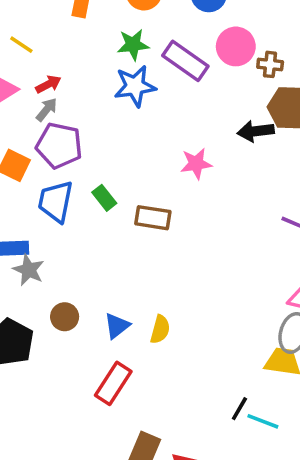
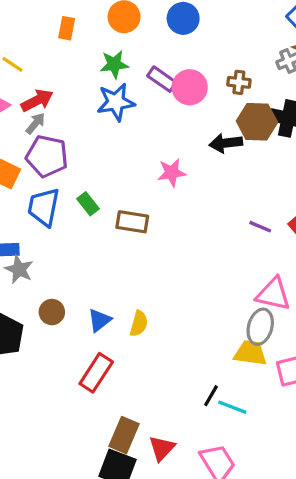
pink circle: (236, 46) -> (190, 87), moved
purple rectangle: (185, 61) -> (162, 79), size x0.7
red arrow: (48, 84) -> (37, 100), size x1.4

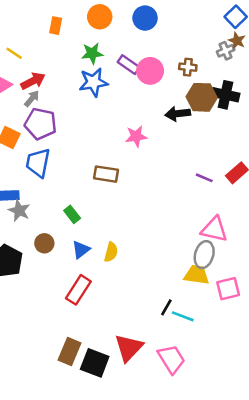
green rectangle: (88, 204) -> (72, 214), moved
brown rectangle: (124, 435) -> (70, 352), moved
red triangle: (162, 448) -> (129, 348), size x1.4

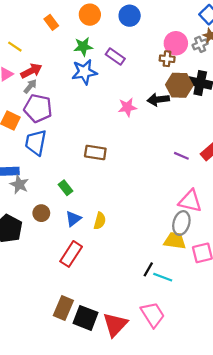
orange rectangle: (56, 26) -> (51, 22), turned -48
pink circle: (150, 71) -> (176, 43), moved
pink star: (136, 136) -> (127, 107), moved
red triangle: (129, 348) -> (115, 325), moved

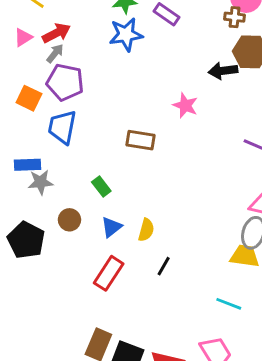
pink star: (127, 107) -> (185, 105), moved, turned 30
gray star: (19, 184) -> (41, 182), turned -30
black line: (148, 269) -> (164, 266), moved

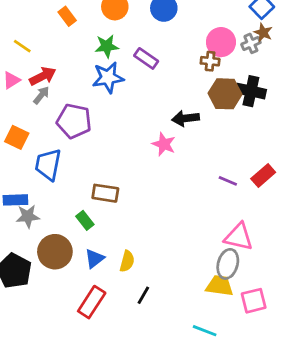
black arrow: (223, 71) -> (186, 118), moved
purple pentagon: (65, 82) -> (74, 121), moved
brown rectangle: (140, 140) -> (105, 193), moved
brown circle: (69, 220) -> (55, 252), size x1.6

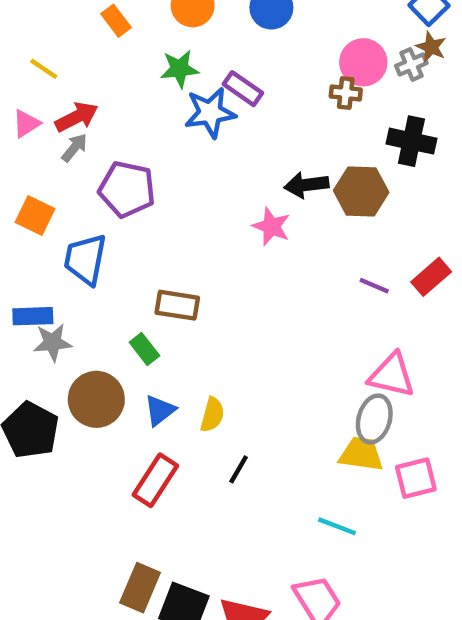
blue star: (108, 77) -> (210, 113), moved
brown hexagon: (225, 94) -> (361, 191), moved

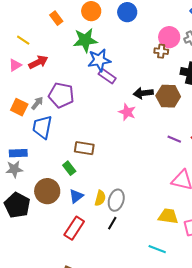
green star: (179, 69) -> (85, 40), size x1.4
purple rectangle: (243, 89) -> (107, 76), moved
gray arrow: (74, 148) -> (37, 103), moved
gray star: (53, 342) -> (14, 169), moved
gray ellipse: (374, 419) -> (116, 200), moved

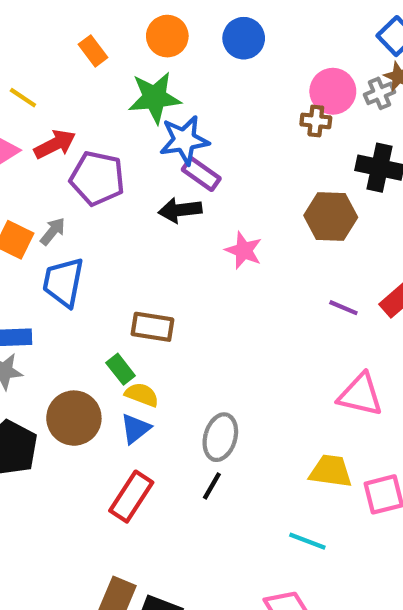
black arrow: (143, 93) -> (180, 210), moved
purple pentagon: (61, 95) -> (97, 178), moved
yellow semicircle: (100, 198) -> (142, 395), moved, turned -84

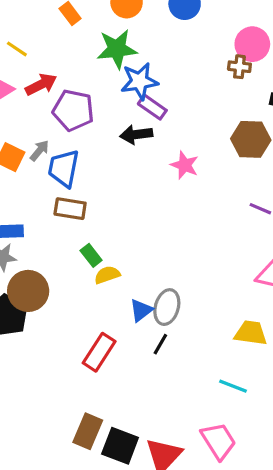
blue trapezoid: (63, 282) -> (64, 168), moved
brown rectangle: (152, 327) -> (70, 209), moved
yellow semicircle: (142, 395) -> (107, 275), turned -40
brown circle: (74, 418) -> (28, 291), moved
blue triangle: (135, 429) -> (141, 310), moved

